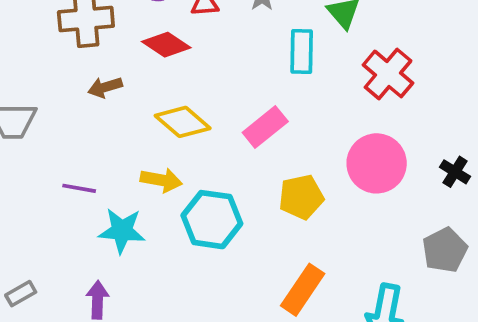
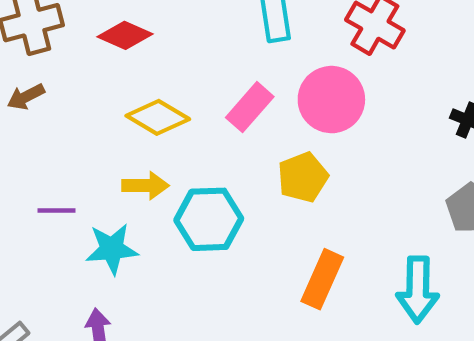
brown arrow: (105, 87) -> (26, 97), moved
pink circle: (377, 163) -> (331, 100), moved

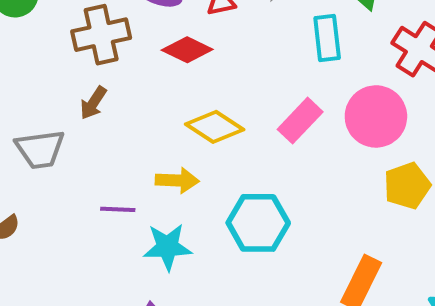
brown arrow: (26, 97) -> (93, 103), turned -32
yellow pentagon: (303, 177) -> (407, 186), moved
yellow arrow: (145, 186) -> (177, 180), moved

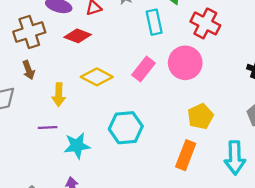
brown arrow: (93, 103) -> (29, 70), turned -48
yellow arrow: (177, 180) -> (59, 95), moved, turned 95
yellow pentagon: (407, 186) -> (200, 116), moved

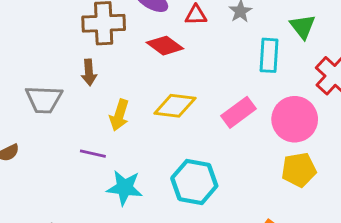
yellow diamond: (97, 77) -> (175, 106), turned -36
yellow pentagon: (200, 116) -> (299, 170), moved

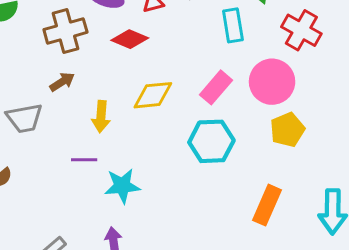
brown arrow: (89, 72) -> (62, 82), turned -105
cyan hexagon: (194, 182) -> (211, 141), moved

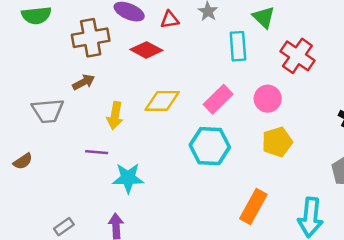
pink circle: (272, 82) -> (268, 99), size x0.7

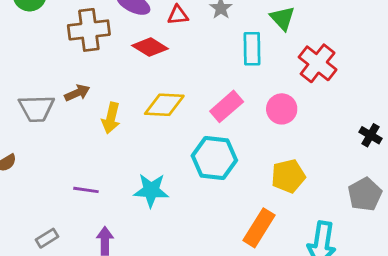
brown arrow: (84, 82) -> (77, 93), moved
yellow pentagon: (277, 142) -> (288, 176), moved
purple line: (97, 152) -> (86, 190), moved
cyan star: (128, 178) -> (151, 190), moved

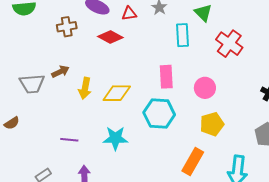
brown cross: (89, 30) -> (67, 27), size x0.7
yellow diamond: (164, 105) -> (117, 93), moved
pink rectangle: (227, 106) -> (166, 77), turned -50
pink circle: (282, 109) -> (205, 88), moved

